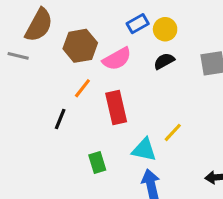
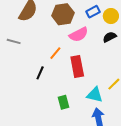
brown hexagon: (80, 46) -> (63, 14), moved
gray line: (18, 56) -> (14, 41), moved

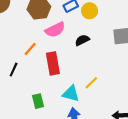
black semicircle: (110, 37) -> (82, 40), moved

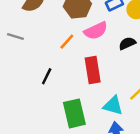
orange line: (30, 49) -> (67, 42), moved
green rectangle: (38, 101) -> (74, 113), size x1.6

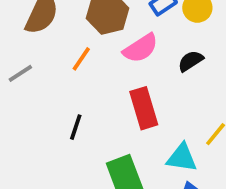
gray line: (15, 36) -> (20, 73), turned -42
orange line: (67, 42) -> (81, 59), moved

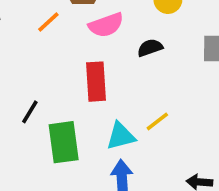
black line: (76, 127) -> (30, 112), moved
cyan triangle: (182, 158) -> (121, 136), turned -36

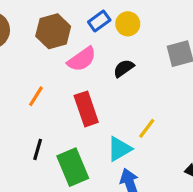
orange line: (48, 22) -> (36, 96), moved

